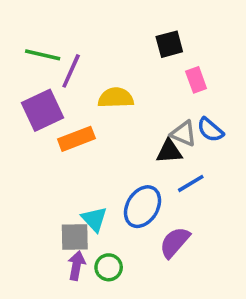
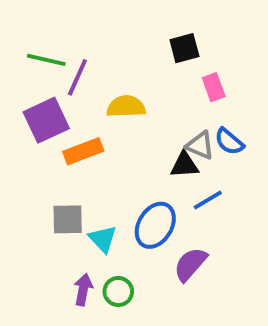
gray square: (75, 237) -> (68, 219), moved

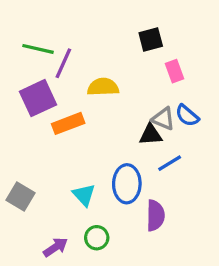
gray square: (68, 219) -> (21, 196), moved, turned 32
blue ellipse: (155, 225) -> (127, 184), turned -30
purple semicircle: (190, 264) -> (155, 215), turned 140
purple arrow: (83, 290) -> (55, 247), moved, turned 45

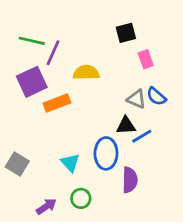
black triangle: (151, 135) -> (126, 126), moved

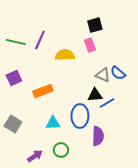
green line: (32, 41) -> (16, 42), moved
pink rectangle: (146, 59) -> (90, 45), moved
purple square: (32, 82) -> (14, 78), moved, size x0.7
orange rectangle: (57, 103) -> (43, 91), moved
cyan triangle: (70, 163) -> (53, 123), turned -49

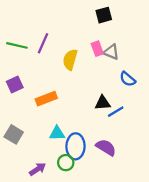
black square: (95, 25) -> (104, 15), moved
yellow semicircle: (65, 55) -> (70, 60), turned -72
gray triangle: (103, 75) -> (111, 52), moved
blue ellipse: (80, 116) -> (76, 146), moved
purple semicircle: (98, 136) -> (106, 147), turned -60

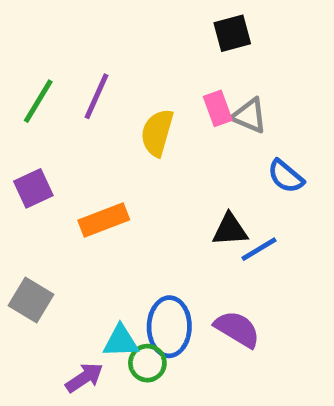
green line: (17, 45) -> (38, 101), turned -72
cyan triangle: (57, 133) -> (121, 341), moved

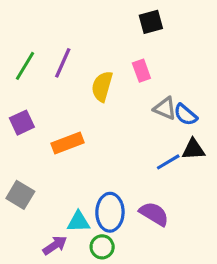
gray triangle: (249, 116) -> (165, 108), moved
black triangle: (230, 230) -> (193, 149), moved
green circle: (147, 363) -> (102, 247), moved

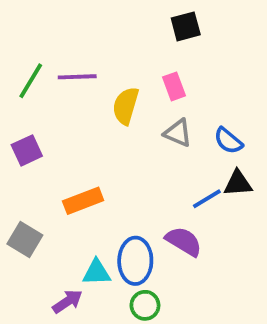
purple line: (63, 63) -> (77, 77), turned 64
gray triangle: (165, 108) -> (178, 133), moved
orange rectangle: (67, 143) -> (83, 201), moved
purple semicircle: (154, 214) -> (184, 241), moved
green circle: (102, 247) -> (145, 305), moved

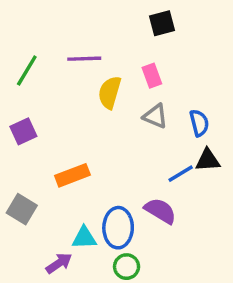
purple line: (77, 77) -> (84, 59), moved
blue semicircle: (228, 141) -> (199, 123), turned -144

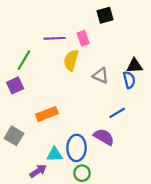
green line: (27, 71) -> (24, 60), moved
pink rectangle: (152, 76) -> (83, 38), moved
black triangle: (208, 160) -> (135, 66), moved

